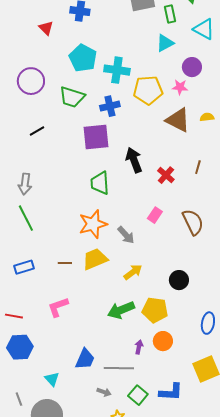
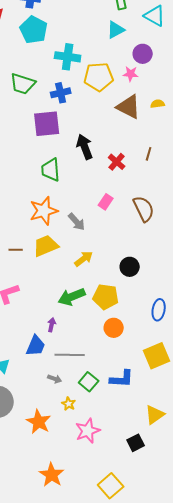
cyan pentagon: (83, 58) -> (34, 30), moved
purple arrow: (139, 347) -> (52, 325), moved

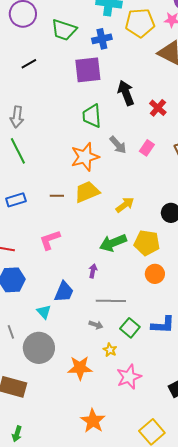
gray arrow: (77, 222) -> (118, 145), moved
blue trapezoid: (36, 346) -> (64, 292), moved
orange star: (39, 422) -> (80, 368), turned -30

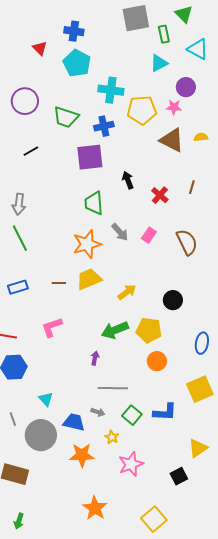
black arrow: (126, 93) -> (128, 180), size x0.7
blue trapezoid: (64, 292) -> (74, 422), moved, turned -100

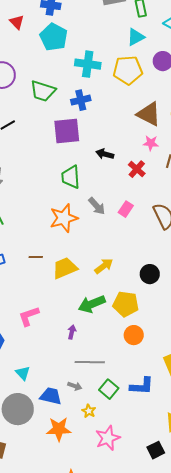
pink star: (174, 107) -> (151, 143), moved
yellow pentagon: (142, 110) -> (128, 70), moved
black arrow: (128, 180) -> (105, 154), turned -54
yellow trapezoid: (89, 279) -> (65, 268), moved
pink L-shape: (52, 327) -> (29, 316), moved

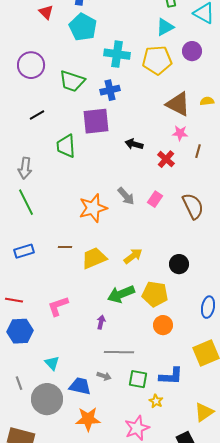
green trapezoid: (71, 177) -> (66, 146), moved
green square: (109, 389) -> (138, 379), turned -30
yellow star: (89, 411) -> (156, 401), moved

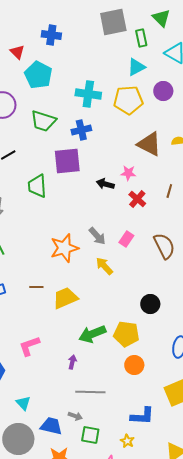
cyan pentagon: (83, 27) -> (38, 75), moved
pink star: (180, 133) -> (128, 173), moved
yellow arrow: (133, 256) -> (104, 266), moved, turned -96
green square: (138, 379) -> (90, 435), moved

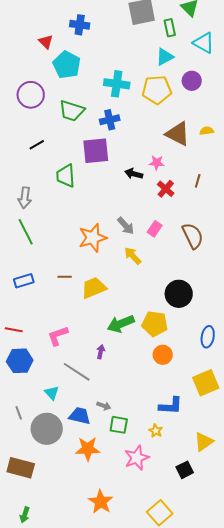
black circle: (150, 304) -> (179, 294), size x1.4
gray line: (90, 392) -> (77, 372), moved, turned 32

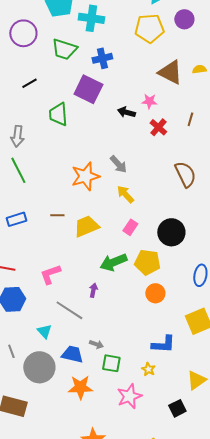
cyan cross: (117, 84) -> (91, 18), moved
purple square: (96, 151) -> (88, 89), turned 32
pink rectangle: (155, 229) -> (130, 227), moved

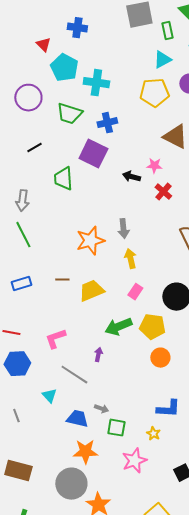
gray arrow: (118, 164) -> (123, 229), turned 36
yellow arrow: (125, 194) -> (130, 259), turned 30
gray circle: (39, 367) -> (71, 484), moved

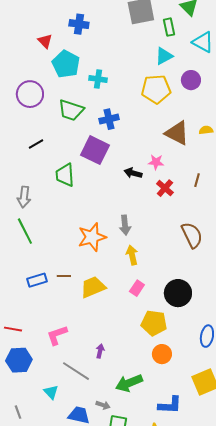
cyan cross: (96, 83) -> (98, 79), size x0.7
blue rectangle: (21, 284) -> (37, 280), moved
green arrow: (118, 327) -> (129, 383), moved

